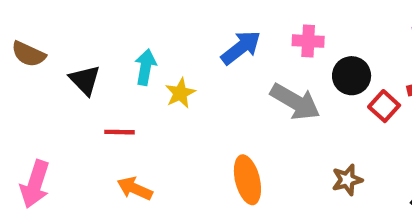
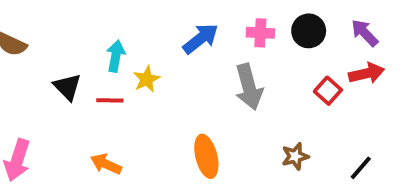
black circle: (352, 76) -> (309, 31), moved
black triangle: (85, 80) -> (67, 87), moved
gray arrow: (295, 102) -> (249, 87), turned 45
red line: (120, 132) -> (110, 100), moved

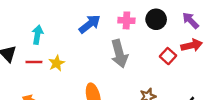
yellow star: (147, 79) -> (56, 63), moved

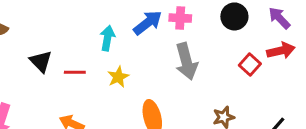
pink cross: (126, 20) -> (180, 18), moved
cyan arrow: (37, 35) -> (107, 38), moved
yellow star: (56, 63) -> (118, 77), moved

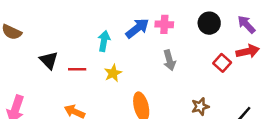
gray arrow: (186, 61) -> (169, 60), size x0.7

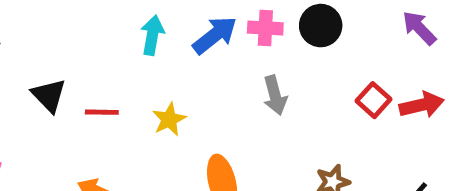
black circle: (209, 23) -> (321, 26), moved
cyan arrow: (104, 41) -> (152, 35), moved
red arrow: (248, 51) -> (422, 105), moved

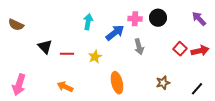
blue arrow: (215, 35) -> (115, 33), moved

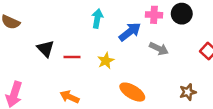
gray arrow: (139, 47) -> (159, 49), turned -49
orange ellipse: (117, 83) -> (132, 92), turned -45

